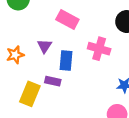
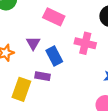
blue rectangle: (66, 61) -> (54, 56), turned -30

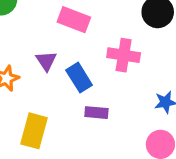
purple rectangle: (43, 76) -> (96, 113), moved

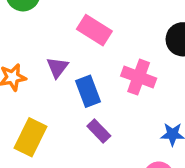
purple rectangle: (96, 113) -> (99, 131), turned 30

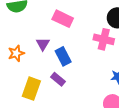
pink cross: (139, 77) -> (104, 39), moved
purple rectangle: (99, 131) -> (58, 79), moved

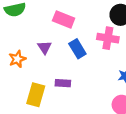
blue rectangle: (63, 56) -> (77, 49), moved
purple rectangle: (58, 79) -> (63, 83), turned -32

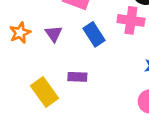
orange star: (17, 59) -> (20, 33), moved
yellow rectangle: (36, 95) -> (45, 92), turned -50

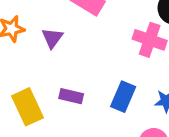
blue rectangle: (94, 34) -> (123, 97), moved, turned 45

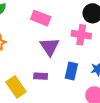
purple triangle: (52, 38) -> (50, 47), moved, size x1.5

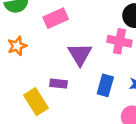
pink rectangle: (41, 18) -> (56, 18), moved, turned -48
purple rectangle: (41, 76) -> (58, 84), moved

